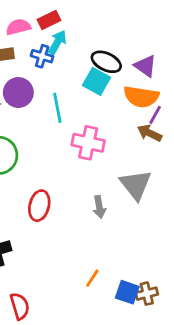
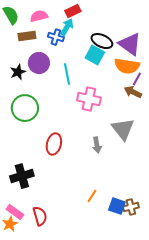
red rectangle: (49, 20) -> (73, 11), moved
purple triangle: (145, 66) -> (130, 44), size x1.4

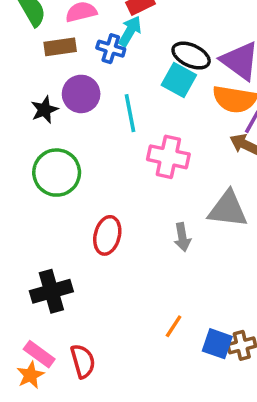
gray triangle: (123, 129) -> (228, 209), turned -45

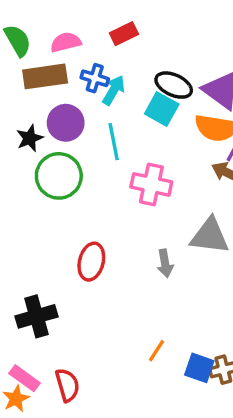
cyan arrow: (130, 31) -> (114, 90), moved
brown rectangle: (60, 47) -> (45, 76), size x1.4
green circle: (57, 173) -> (59, 176), moved

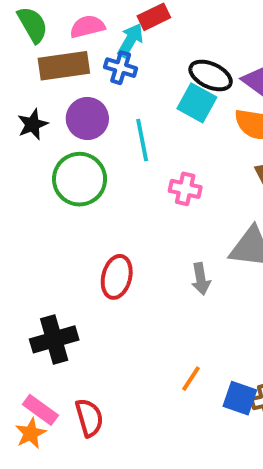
cyan arrow: (114, 90) -> (130, 40), moved
black star: (30, 138) -> (33, 124), moved
pink cross: (151, 184) -> (185, 189), size x0.7

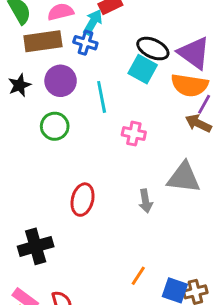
green circle: (80, 179) -> (55, 126), size x0.7

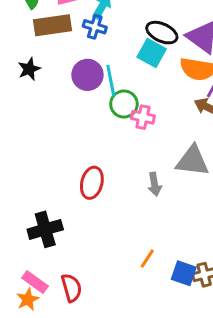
purple circle: (61, 81) -> (87, 75), moved
green circle: (55, 126) -> (124, 104), moved

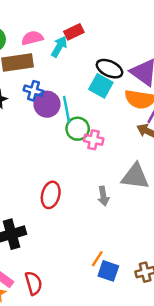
blue cross: (95, 27) -> (33, 91), moved
blue square: (184, 273) -> (108, 271), moved

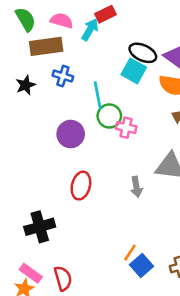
pink semicircle: (32, 38) -> (62, 21), turned 30
purple circle: (47, 104) -> (71, 134), moved
blue square: (108, 271) -> (142, 265), turned 30

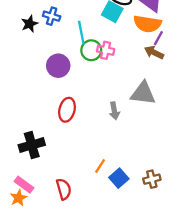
black star: (26, 85) -> (30, 24), moved
pink cross: (126, 128) -> (106, 50), moved
orange line: (130, 253) -> (100, 166), moved
red semicircle: (63, 278) -> (64, 189), moved

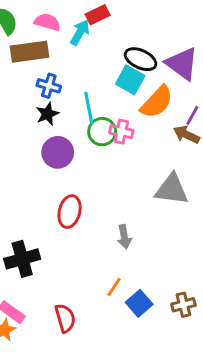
black star: (30, 24) -> (47, 114), moved
orange semicircle: (147, 24) -> (157, 102), moved, turned -56
gray arrow: (114, 111) -> (124, 237), moved

